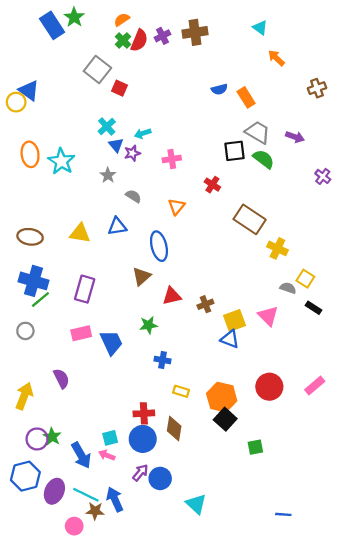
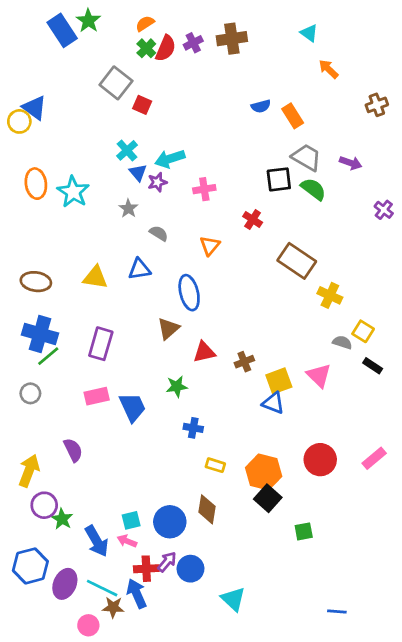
cyan arrow: (143, 133) -> (170, 159), size x1.5
red cross: (144, 413) -> (146, 569), moved
purple circle: (37, 439) -> (44, 505), moved

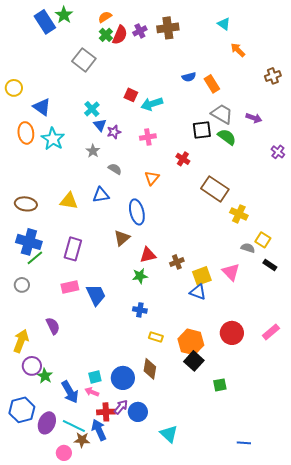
red square: (142, 105) -> (131, 95), moved
blue triangle: (35, 108) -> (42, 107), moved
cyan arrow: (170, 159) -> (152, 104), moved
green star: (177, 386) -> (140, 276), moved

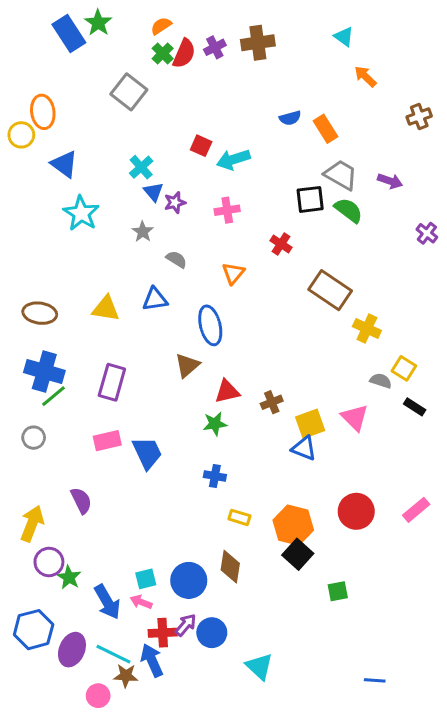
orange ellipse: (26, 133) -> (43, 112), moved

